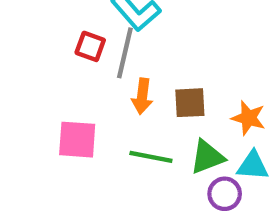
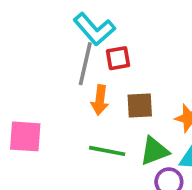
red square: (90, 46) -> (118, 58), moved, turned -30
pink square: (77, 140) -> (25, 136), moved

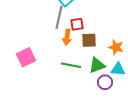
red square: (118, 58) -> (77, 24), moved
pink square: (25, 136) -> (26, 57), turned -30

